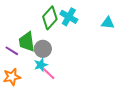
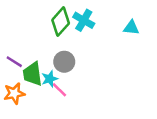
green trapezoid: (27, 42) -> (33, 74), moved
gray circle: (43, 49) -> (64, 62), moved

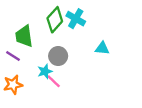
cyan triangle: (131, 28) -> (102, 48), moved
green trapezoid: (33, 74) -> (24, 36), moved

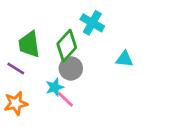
green diamond: (55, 20) -> (67, 46), moved

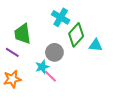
cyan cross: (92, 23) -> (61, 17), moved
green diamond: (67, 46) -> (76, 35), moved

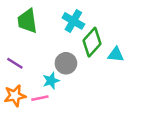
green trapezoid: (23, 34) -> (27, 21), moved
pink line: (50, 76) -> (40, 98), moved, turned -56

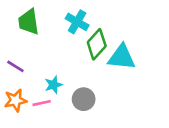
cyan triangle: (116, 55) -> (122, 57), size x1.6
gray circle: (66, 63) -> (84, 99), moved

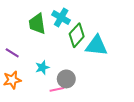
green trapezoid: (29, 22) -> (37, 24), moved
pink line: (42, 103) -> (57, 89), moved

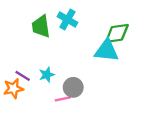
green diamond: (77, 35) -> (117, 33), moved, turned 40
purple line: (12, 53) -> (23, 76), moved

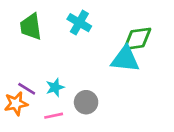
green trapezoid: (41, 26) -> (31, 27), moved
pink line: (63, 99) -> (54, 116), moved

